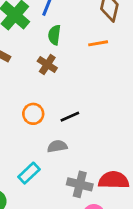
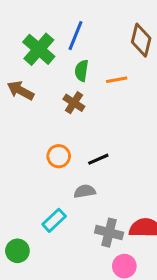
orange line: (98, 43) -> (117, 80), moved

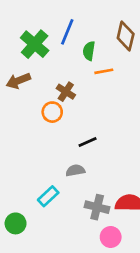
green semicircle: (82, 71) -> (89, 51), moved
brown arrow: (20, 91) -> (18, 81), turned -50
orange circle: (59, 156) -> (52, 112), moved

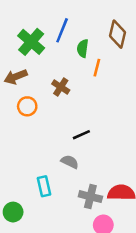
orange line: (104, 71) -> (97, 68), turned -66
orange circle: (52, 112) -> (27, 106), moved
gray semicircle: (75, 170) -> (70, 162), turned 36
cyan rectangle: (48, 196) -> (44, 186), turned -60

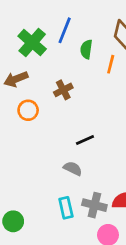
orange line: (97, 68) -> (111, 64), moved
brown cross: (61, 87) -> (63, 90), turned 30
cyan rectangle: (44, 186) -> (66, 208), moved

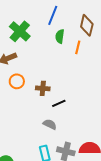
blue line: (65, 30) -> (53, 15), moved
brown cross: (63, 90) -> (43, 88), moved, turned 32

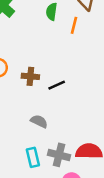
black line: (59, 103) -> (57, 85), moved

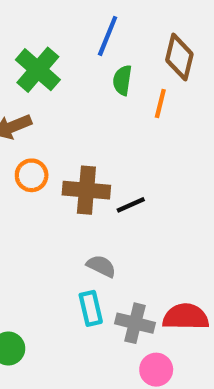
brown cross: (30, 76) -> (86, 190), size x1.5
cyan rectangle: (33, 157) -> (91, 308), moved

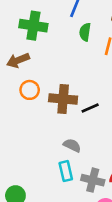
green cross: (38, 70) -> (33, 26), turned -32

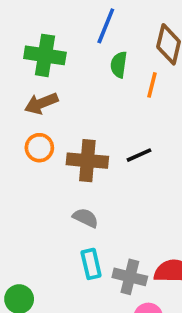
brown arrow: (18, 60) -> (41, 103), moved
black line: (90, 108) -> (139, 155), moved
gray semicircle: (72, 145) -> (86, 218), moved

